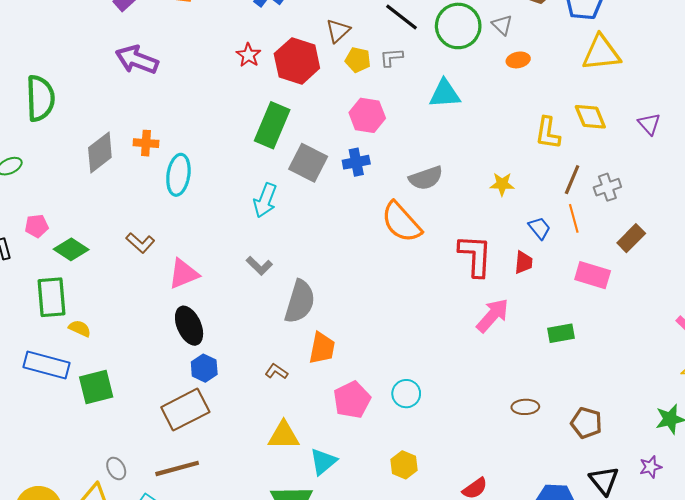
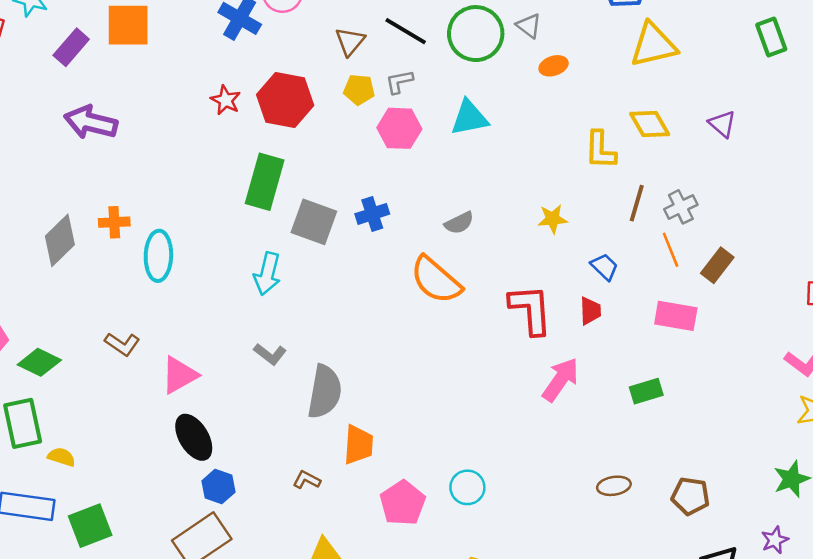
brown triangle: (338, 31) -> (350, 42), moved
pink hexagon: (367, 115) -> (399, 128), moved
gray semicircle: (426, 178) -> (459, 223), size x0.7
orange line: (574, 218) -> (671, 250), moved

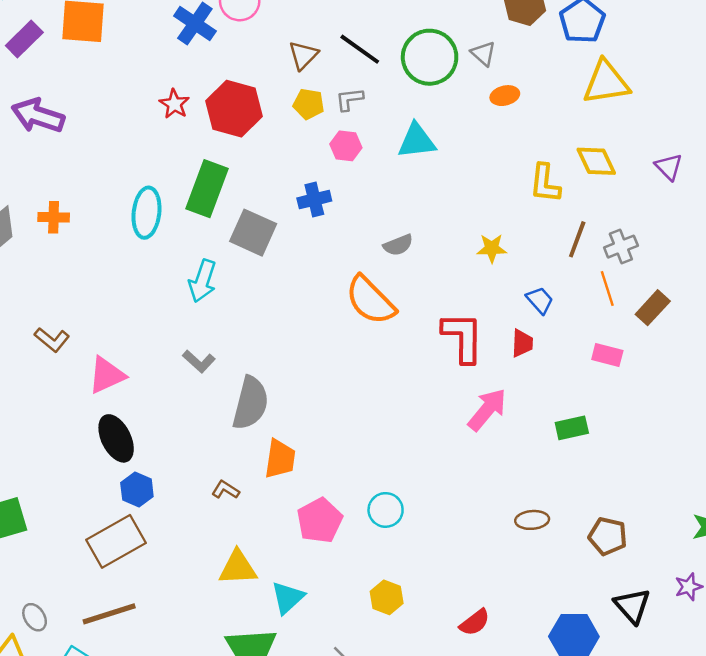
pink hexagon: (399, 128) -> (346, 146), size x0.7
blue cross: (372, 214) -> (314, 199), moved
cyan ellipse: (158, 256) -> (146, 213), moved
pink rectangle: (676, 316) -> (607, 355), size x0.7

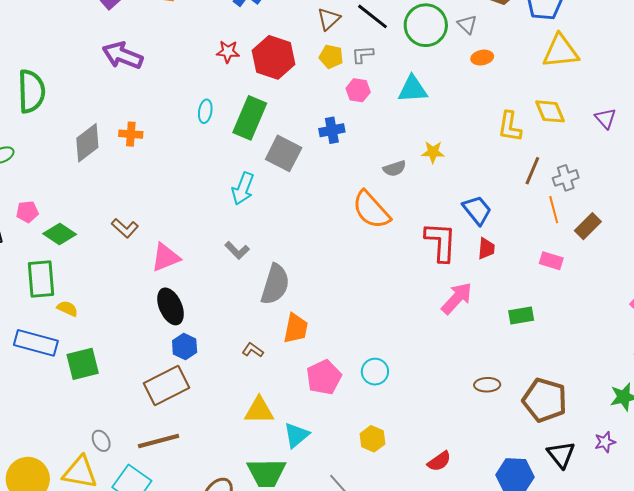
red star: (174, 104) -> (228, 52), turned -30
cyan ellipse: (146, 213) -> (205, 111), moved, size x0.6
yellow star: (492, 248) -> (433, 152), moved
blue trapezoid: (540, 300) -> (477, 210), moved, size x1.4
brown pentagon: (608, 536) -> (545, 400), size x1.5

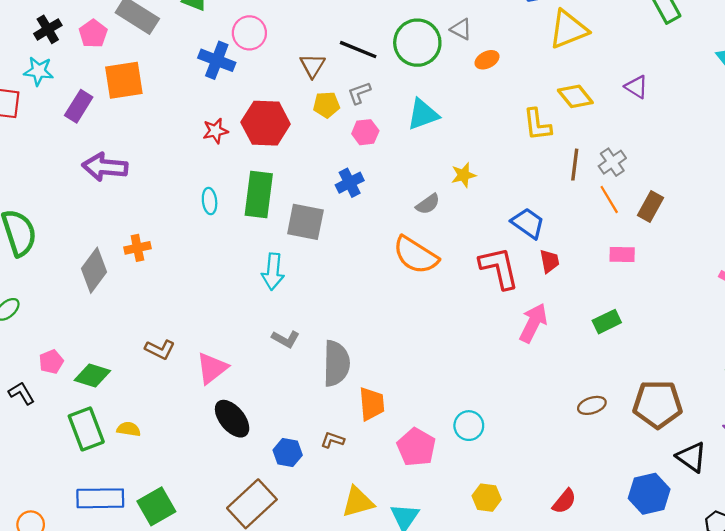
yellow semicircle: (67, 309) -> (129, 429), moved
blue hexagon: (185, 347) -> (288, 453), moved

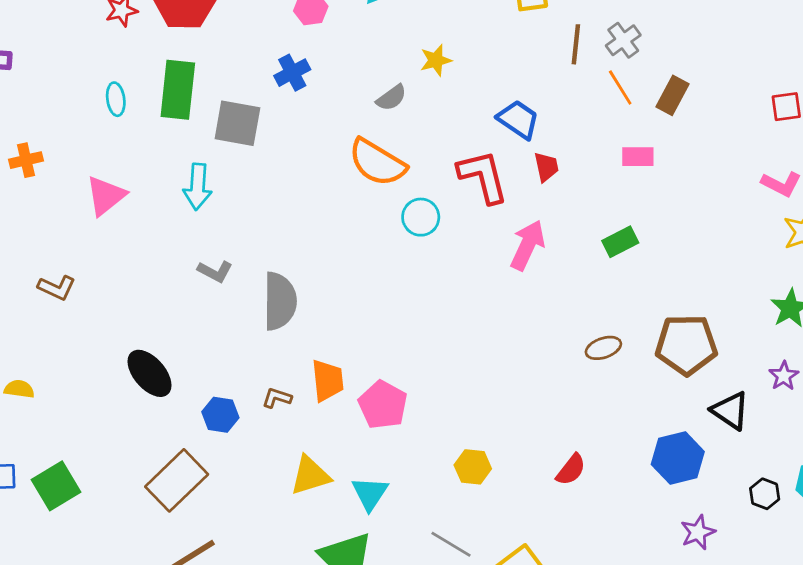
pink triangle: (212, 368) -> (106, 196), moved
orange trapezoid: (372, 404) -> (328, 380), moved
cyan circle: (469, 426) -> (421, 217), moved

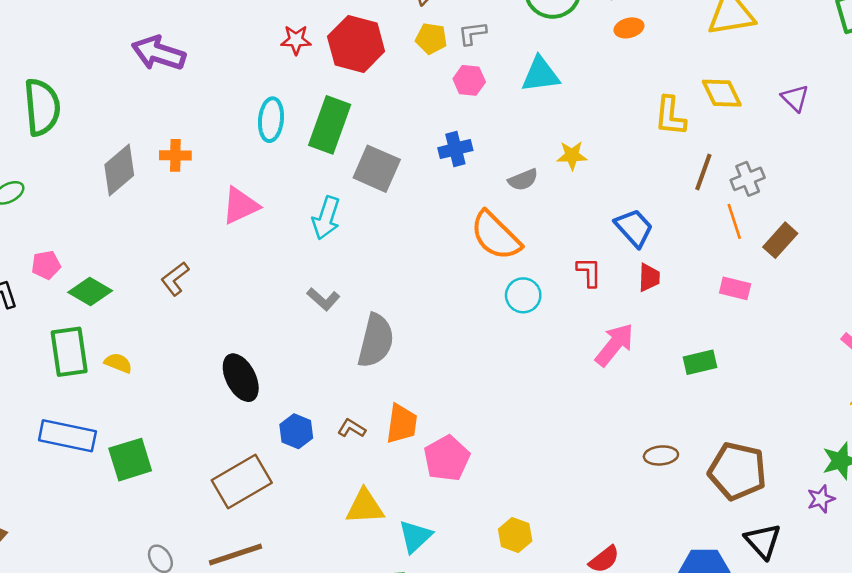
blue cross: (292, 73) -> (455, 149), moved
cyan ellipse: (116, 99) -> (271, 120), size x1.4
red L-shape: (483, 177) -> (589, 272), size x0.6
brown L-shape: (57, 288) -> (175, 279), turned 104
purple star: (784, 376) -> (821, 499), moved

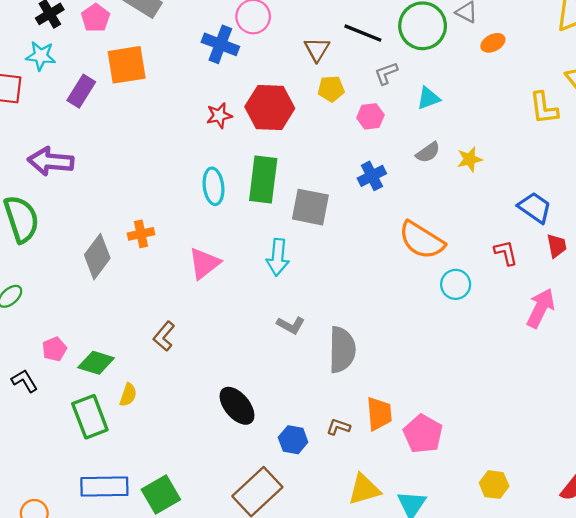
gray L-shape: (472, 33) -> (386, 73), moved
purple arrow: (159, 53) -> (51, 161), moved
cyan triangle: (540, 75) -> (428, 98), size x0.7
gray semicircle: (523, 180) -> (428, 152), moved
yellow semicircle: (118, 363) -> (128, 395), moved, turned 100

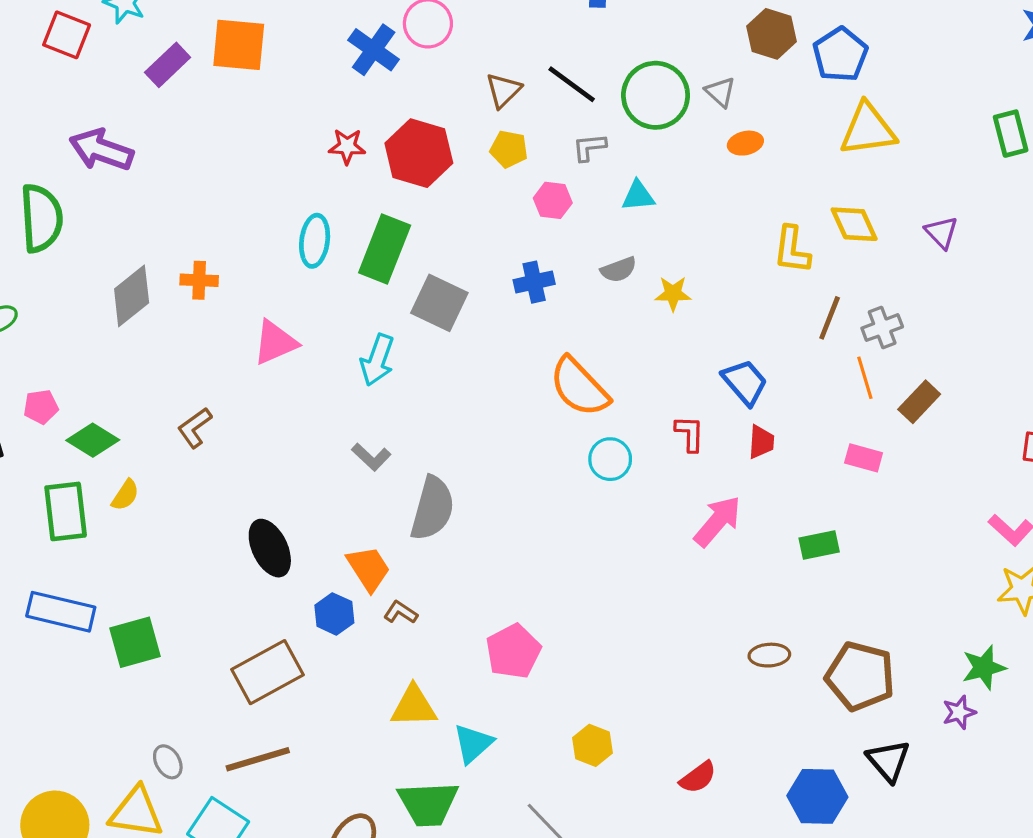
orange trapezoid: (379, 414) -> (369, 568), moved, turned -42

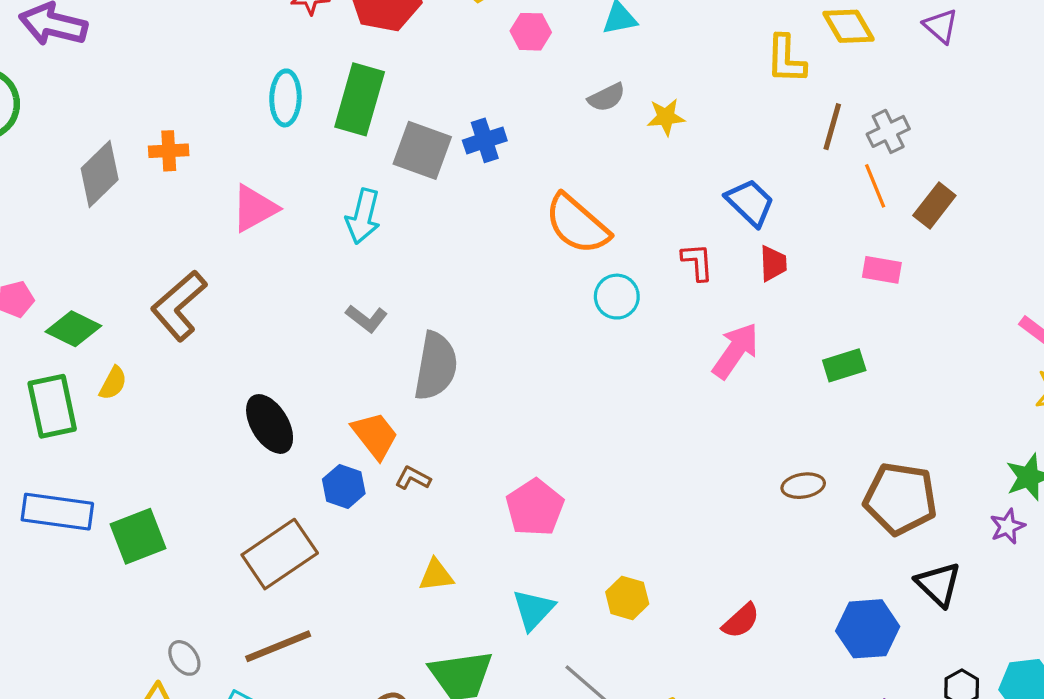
blue cross: (534, 282) -> (485, 140), moved
brown L-shape: (195, 428) -> (179, 306), size x1.6
yellow triangle: (414, 706) -> (436, 575), size x0.7
cyan triangle: (473, 743) -> (533, 610), moved

